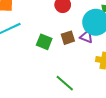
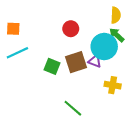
brown square: (68, 38) -> (76, 62), size x1.5

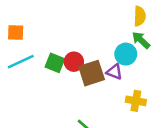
red circle: (71, 29) -> (74, 62), moved
cyan circle: (104, 46) -> (126, 54), size x0.7
green square: (52, 66) -> (55, 63), moved

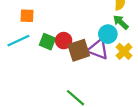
orange square: (16, 33) -> (27, 16), moved
purple triangle: (114, 72) -> (98, 49), size x1.5
yellow cross: (136, 101) -> (124, 51), moved, turned 35

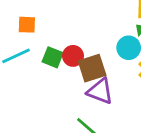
purple triangle: (98, 49) -> (100, 91), moved

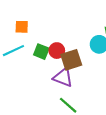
purple triangle: (100, 91) -> (63, 77), moved

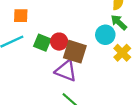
brown square: (71, 60) -> (75, 52), turned 35

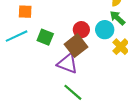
red circle: (59, 42) -> (81, 30), moved
brown square: (75, 52) -> (76, 46), turned 35

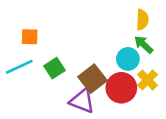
red circle: (81, 30) -> (121, 88), moved, size x1.5
green square: (45, 37) -> (55, 68), turned 35

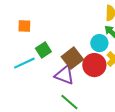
cyan line: (19, 67) -> (24, 63), moved

